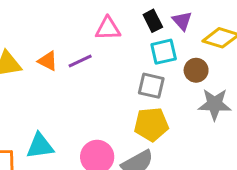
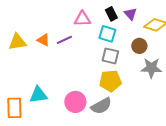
cyan square: (164, 52) -> (107, 34), moved, turned 30

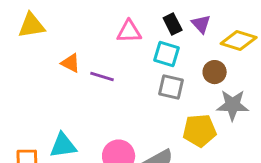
purple line: (64, 40) -> (102, 77), moved, turned 42
yellow triangle: (17, 42) -> (32, 26), moved
yellow pentagon: (110, 81) -> (200, 131), moved

